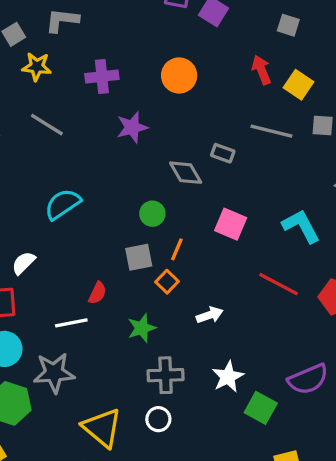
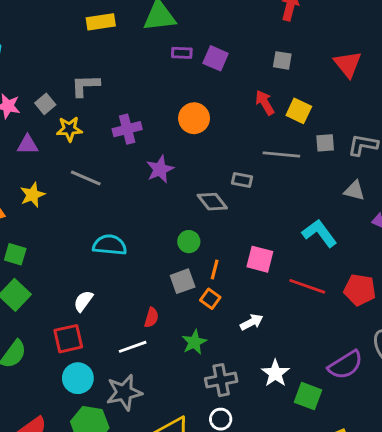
cyan semicircle: (63, 204) -> (110, 245), turned 48
pink square: (231, 224) -> (260, 259), moved

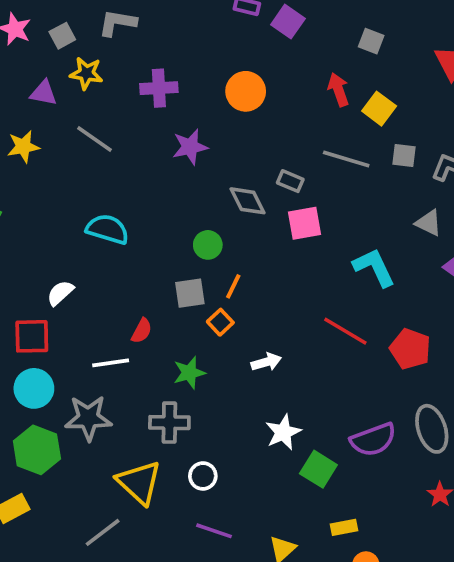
purple triangle: (28, 145) -> (44, 93), moved
pink square: (260, 259) -> (304, 223), moved, turned -36
gray cross: (221, 380) -> (169, 423), moved

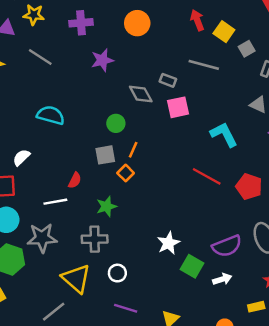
gray square: (404, 156) -> (247, 49), moved, turned -35
white arrow: (266, 362) -> (222, 279), moved
yellow rectangle: (344, 527) -> (256, 307), moved

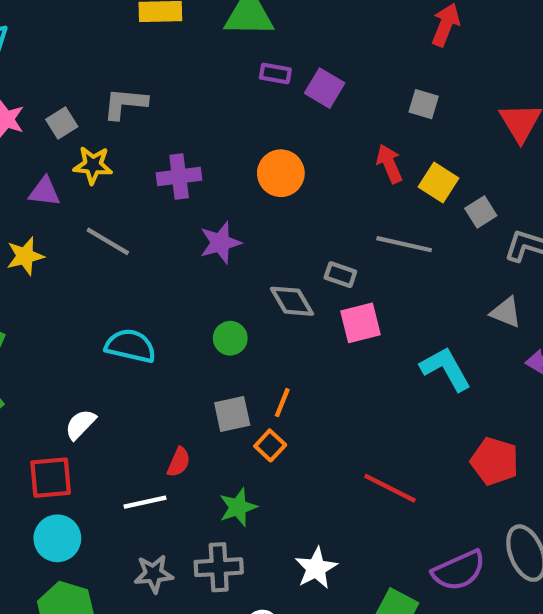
green circle: (116, 123) -> (230, 338), moved
red line: (207, 176) -> (390, 488), moved
gray star: (42, 238) -> (154, 574), moved, size x0.7
white star: (169, 243) -> (316, 568), moved

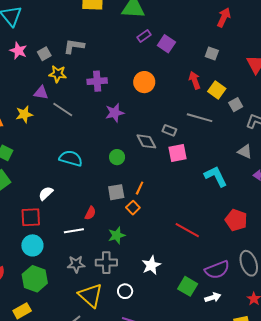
purple rectangle: (275, 74) -> (144, 36), turned -48
purple triangle: (44, 192) -> (41, 93), moved

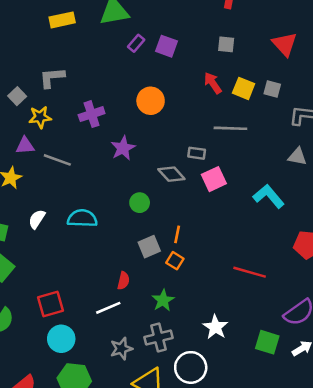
gray square: (236, 105) -> (272, 89), moved, turned -32
white semicircle: (46, 193) -> (37, 219), moved
white circle: (125, 291) -> (191, 367), size x1.6

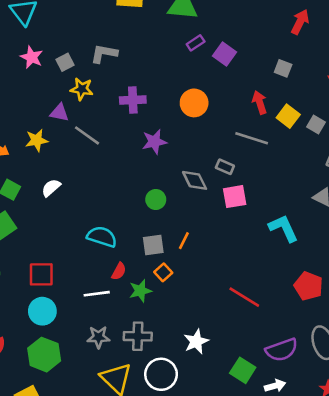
gray line: (230, 128) -> (252, 138), moved
cyan semicircle: (82, 218) -> (102, 237), moved
orange square: (175, 261) -> (163, 272), moved
green star: (163, 300) -> (140, 291), moved

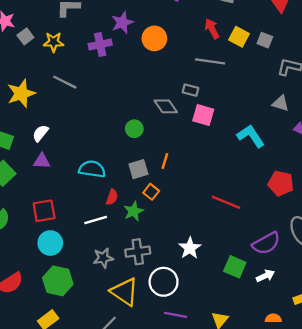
gray square: (65, 62) -> (25, 36), moved
purple triangle: (59, 113) -> (42, 161), moved
yellow star: (37, 140) -> (21, 93), size x1.4
purple star: (154, 142) -> (122, 23), moved
pink square: (235, 197) -> (203, 115), turned 35

